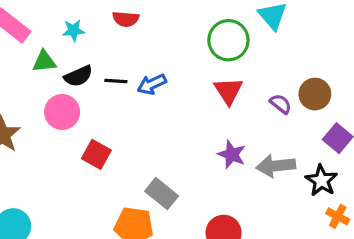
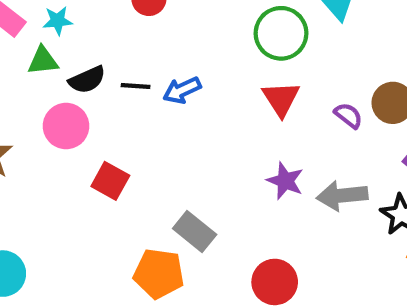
cyan star: (73, 30) -> (58, 21), moved

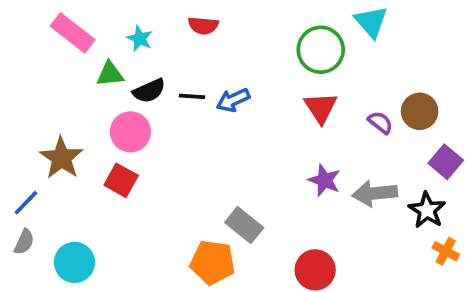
cyan star: (58, 21) -> (140, 39), moved, turned 30
red square: (110, 181) -> (121, 180), moved

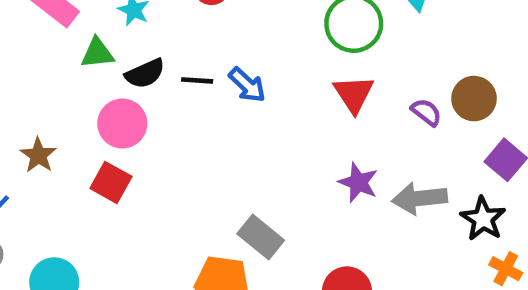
blue arrow: (233, 100) -> (247, 85), turned -112
brown star: (61, 158) -> (38, 155), size x0.7

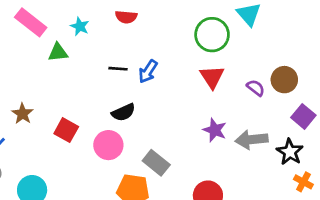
black semicircle: (145, 74) -> (123, 112), moved
blue arrow: (247, 85) -> (148, 71), turned 80
pink circle: (122, 123) -> (108, 145), moved

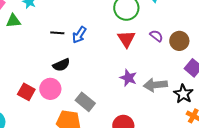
purple semicircle: (256, 88) -> (156, 36), moved
red square: (66, 130) -> (26, 92), moved

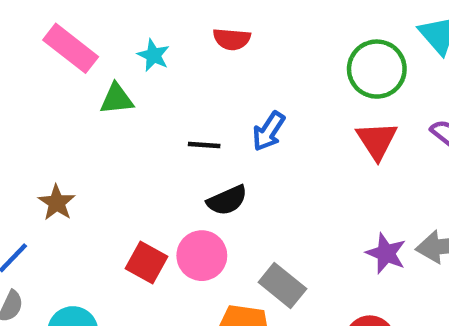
black line: (57, 33) -> (204, 145), moved
purple star: (128, 78) -> (386, 253), moved

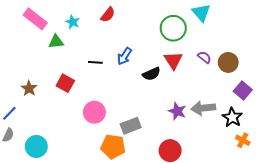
red semicircle: (232, 39) -> (108, 15), turned -56
black semicircle: (227, 200) -> (151, 74), moved
red square: (147, 262) -> (65, 83), moved
gray rectangle: (282, 286) -> (131, 126), turned -60

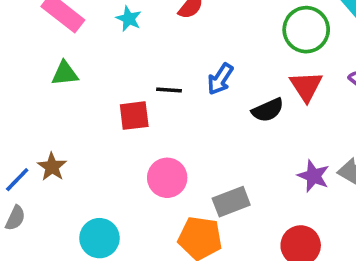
green triangle: (56, 42) -> (65, 74), moved
red square: (65, 83) -> (134, 116), moved, turned -36
brown star: (29, 88) -> (52, 167), moved
cyan circle: (36, 146) -> (99, 238), moved

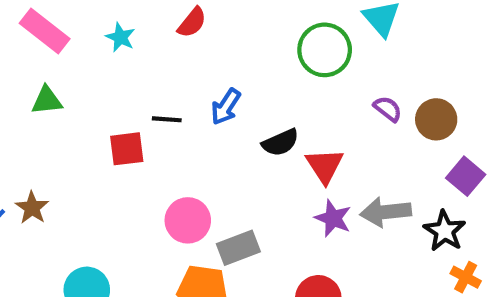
red triangle: (306, 86) -> (325, 166), moved
pink circle: (167, 178) -> (188, 220), moved

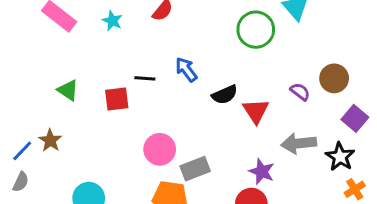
green triangle: (47, 100) -> (68, 90), moved, turned 40
blue arrow: (226, 107) -> (186, 70), turned 110
purple semicircle: (388, 109) -> (300, 92), moved
purple star: (333, 218) -> (262, 172), moved
orange cross: (466, 277) -> (355, 189), turned 30

